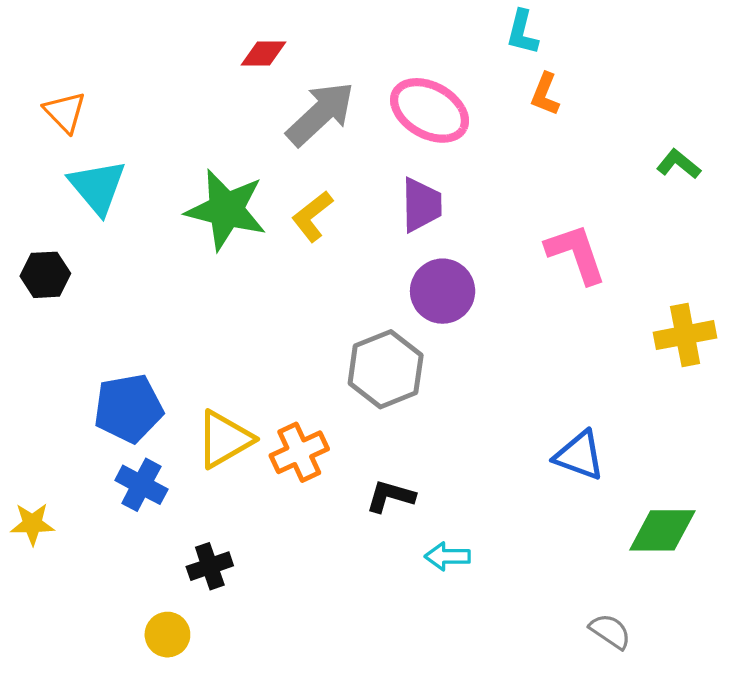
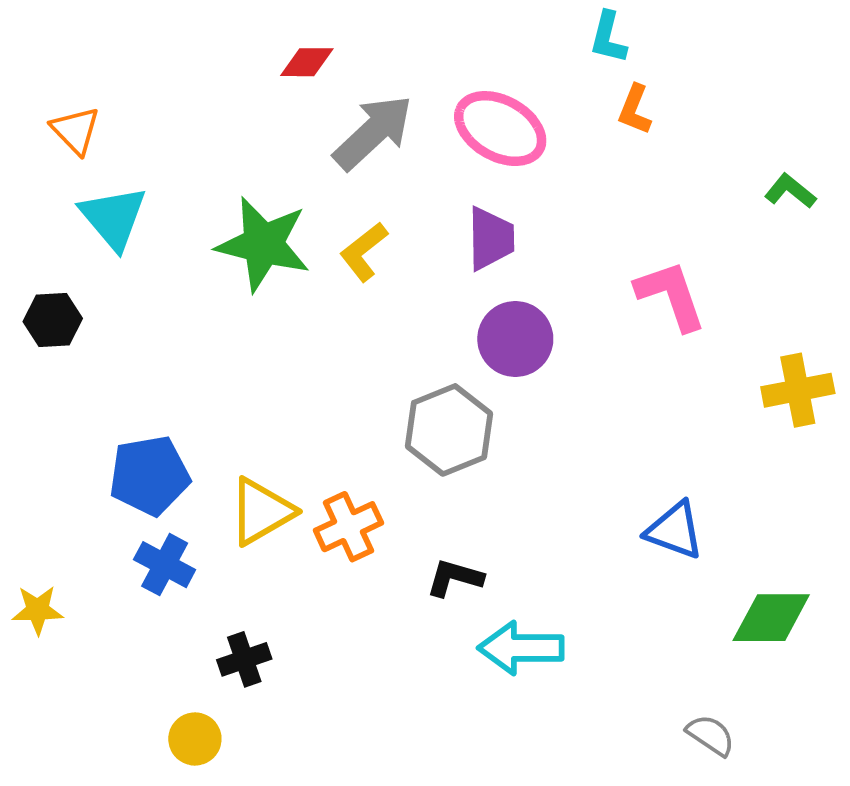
cyan arrow: (447, 556) -> (521, 648), size x1.6

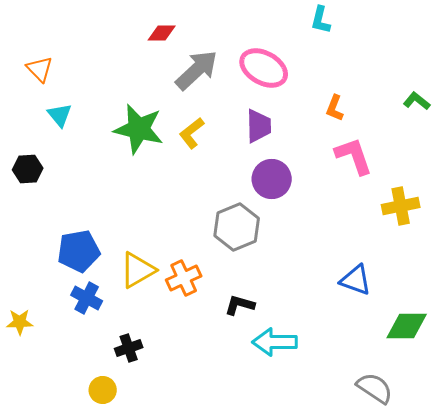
orange L-shape: (635, 110) -> (335, 108), moved
cyan triangle: (113, 218) -> (60, 115), size x0.7
yellow cross: (798, 390) -> (401, 206), moved
gray semicircle: (711, 735) -> (375, 388), size x1.4

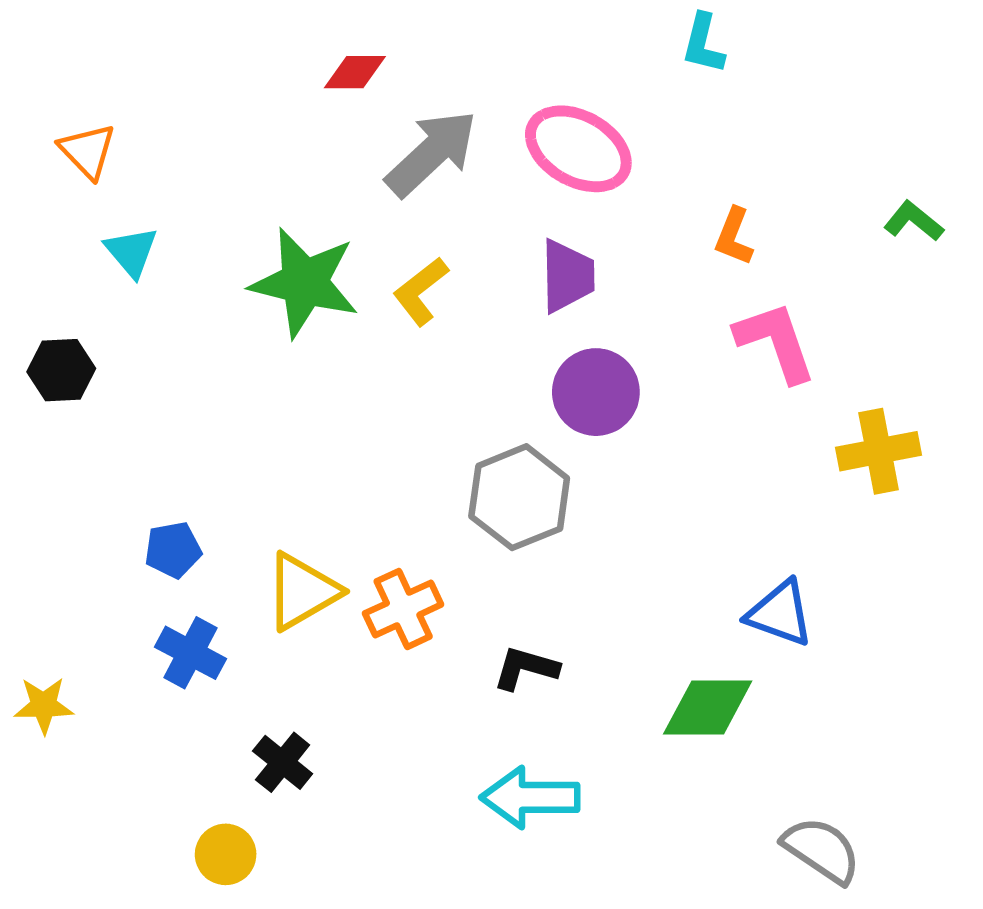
blue pentagon: (79, 251) -> (173, 550), size x0.6
green diamond: (407, 326) -> (708, 708), moved
cyan arrow: (275, 342) -> (530, 797), moved
black cross: (129, 348) -> (283, 762), turned -32

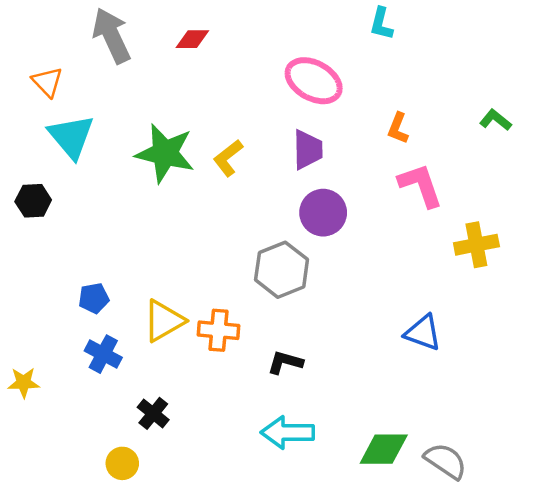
gray arrow: (432, 153) -> (112, 36), moved, turned -72
cyan triangle: (131, 252) -> (71, 137), size x1.6
orange cross: (403, 609) -> (219, 330), turned 30
green diamond: (708, 708) -> (384, 449), moved

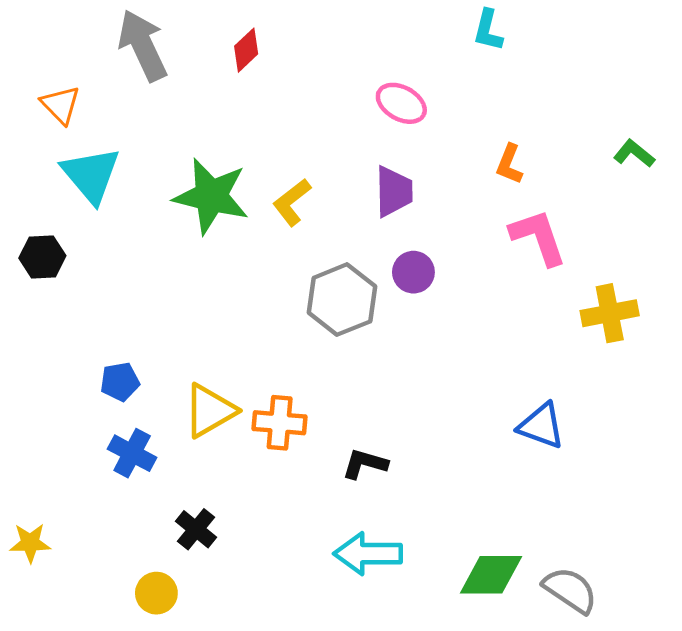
red diamond: (192, 39) -> (246, 50), turned -44
pink ellipse: (314, 81) -> (401, 103), size x0.7
purple circle: (323, 213) -> (413, 272), size x0.7
gray hexagon: (282, 270) -> (342, 300), moved
yellow star: (24, 383) -> (30, 543), moved

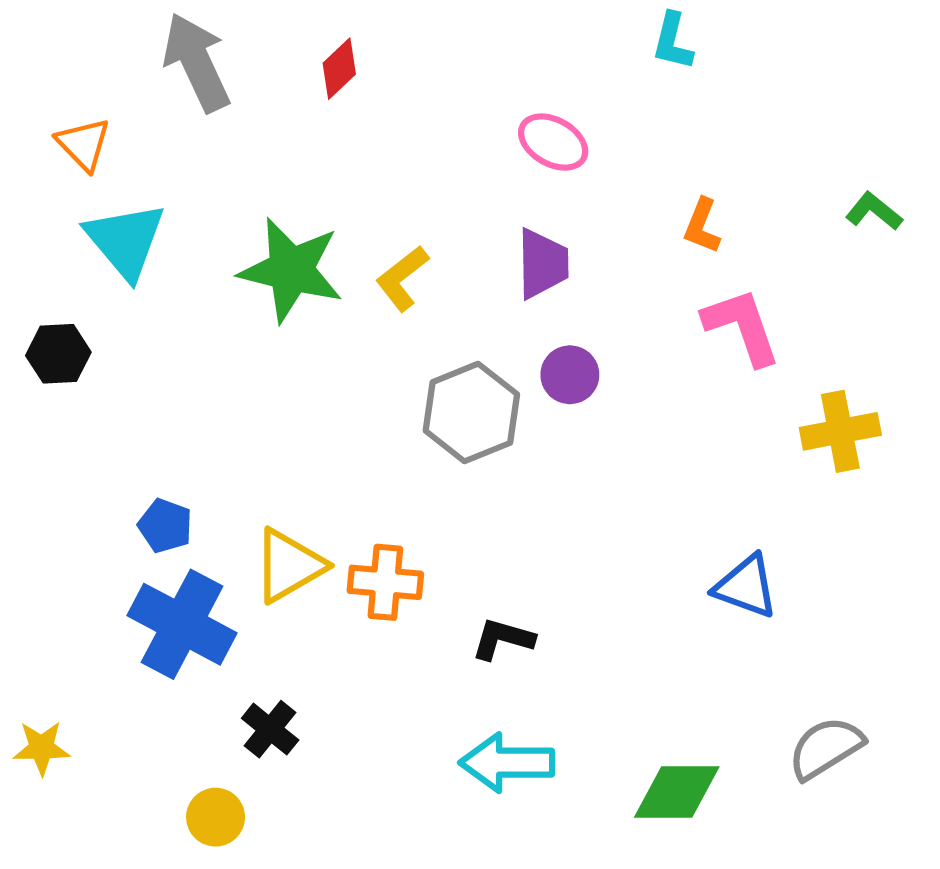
blue pentagon: (120, 382) -> (165, 526), turned 30
blue cross: (132, 453) -> (182, 624), size x1.6
gray semicircle: (570, 590) -> (826, 748), moved, turned -66

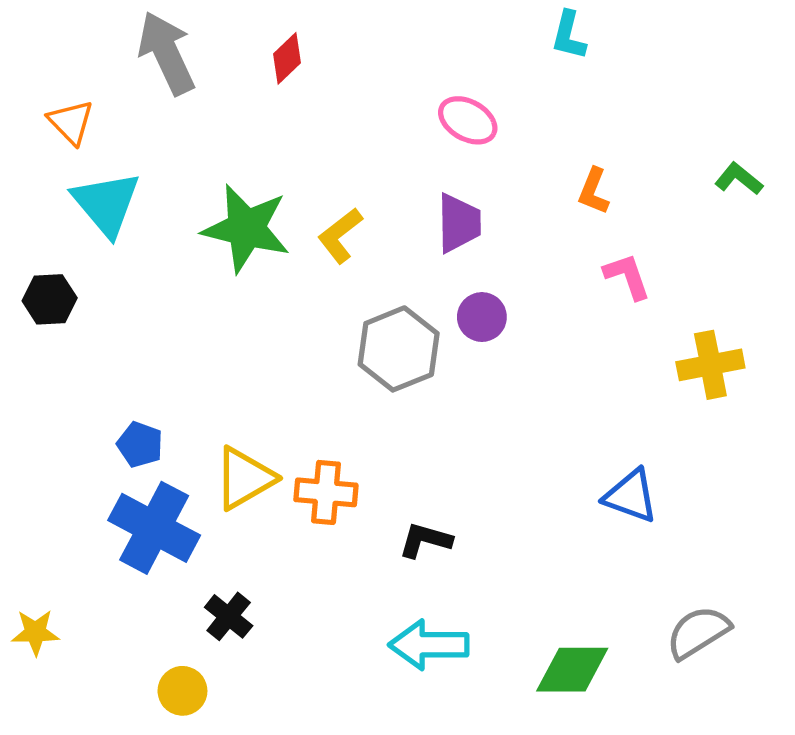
pink L-shape: (742, 327) -> (627, 276), size x0.7

